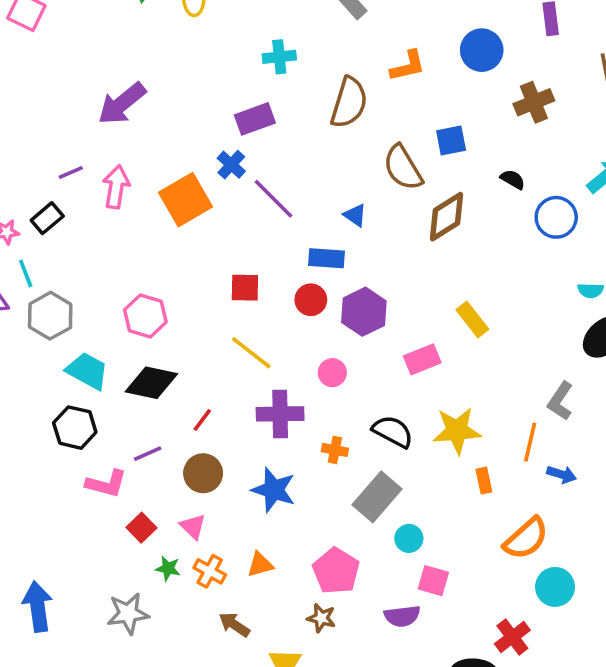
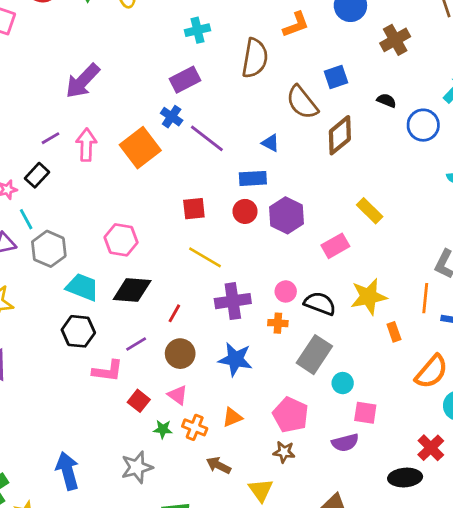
pink circle: (332, 373) -> (286, 291), moved

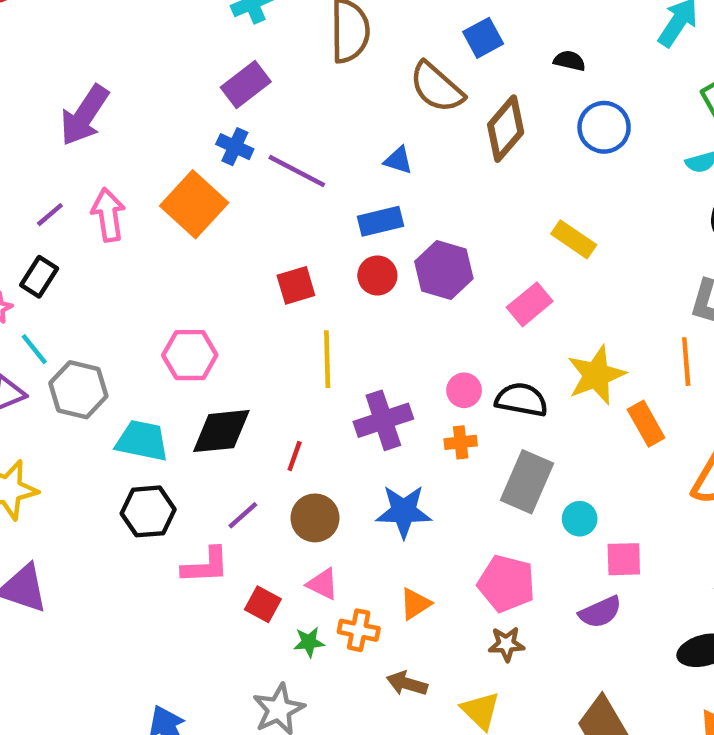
blue circle: (423, 125) -> (604, 127), moved
yellow line: (205, 257) -> (327, 359), turned 68
orange rectangle: (394, 332) -> (646, 424), size x1.4

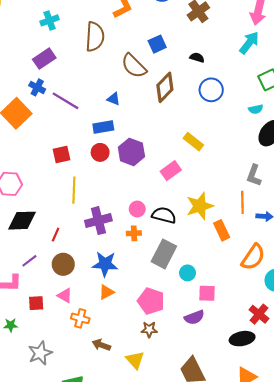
red square: (263, 604) -> (36, 303), turned -35
orange triangle: (415, 604) -> (106, 292), moved
green star: (309, 642) -> (11, 325), moved

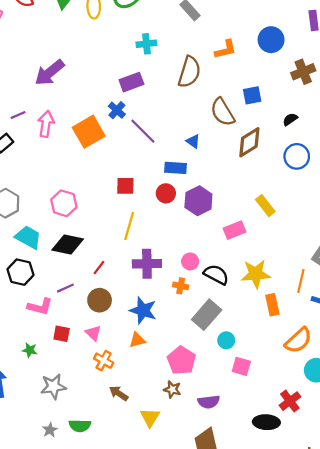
black semicircle: (197, 58) -> (290, 119), turned -64
purple semicircle: (194, 317) -> (209, 402), moved

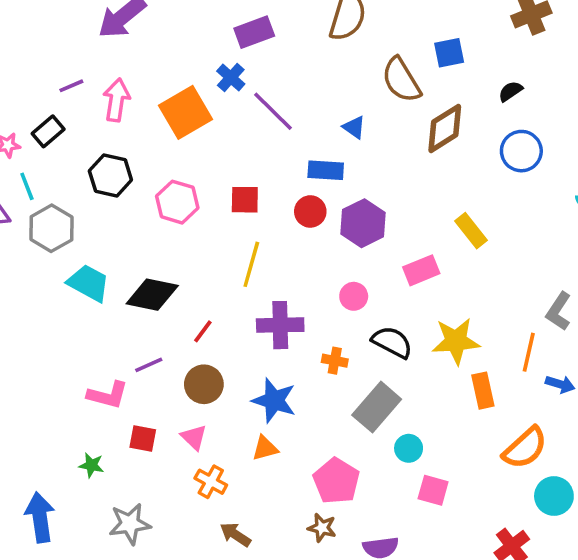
pink hexagon: (64, 203) -> (177, 202), moved
pink circle: (190, 261) -> (354, 296), moved
black hexagon: (21, 272) -> (110, 175), moved

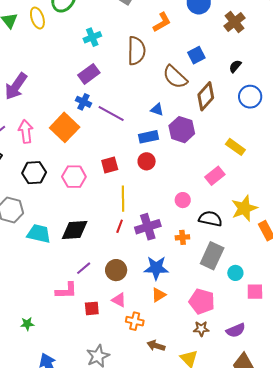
purple hexagon: (363, 223) -> (182, 130), moved
red line: (203, 331) -> (120, 226), moved
green star: (92, 465) -> (27, 324), moved

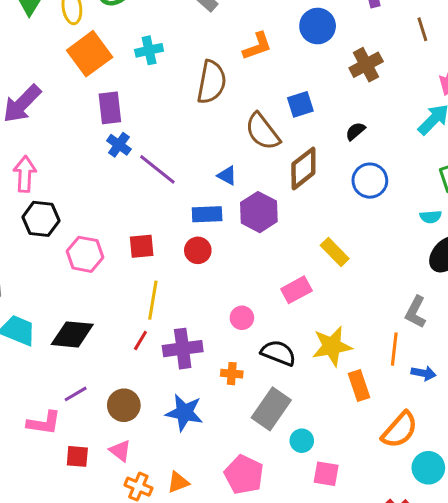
purple rectangle: (89, 74) -> (110, 108), moved, turned -70
orange square: (65, 127) -> (90, 54), moved
black hexagon: (34, 173) -> (41, 219), moved
orange triangle: (159, 295) -> (178, 482), moved

